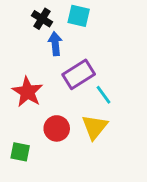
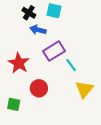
blue arrow: (55, 44) -> (38, 30), turned -70
yellow triangle: (95, 127) -> (84, 89), moved

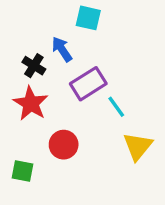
black cross: (29, 13) -> (34, 66), moved
blue arrow: (38, 30) -> (62, 49), turned 42

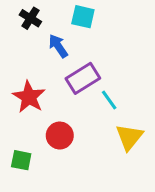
black cross: (34, 66) -> (30, 18), moved

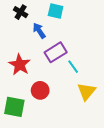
green square: (21, 160) -> (14, 107), size x1.5

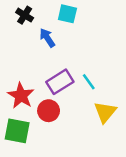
purple rectangle: (56, 52) -> (60, 82), moved
red star: (20, 65) -> (21, 96), moved

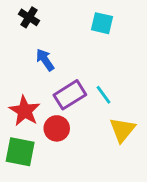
cyan square: (67, 14) -> (102, 23), moved
blue arrow: (47, 38) -> (45, 60), moved

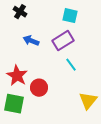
blue arrow: (45, 60) -> (31, 41), turned -35
purple rectangle: (70, 95) -> (63, 41), moved
yellow triangle: (122, 130) -> (88, 101), moved

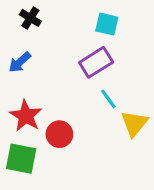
blue arrow: (31, 41) -> (20, 62), moved, turned -63
yellow triangle: (88, 101) -> (134, 123), moved

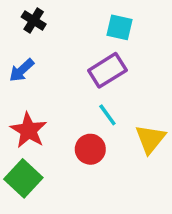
cyan line: (108, 99) -> (107, 115), moved
red circle: (59, 134) -> (90, 149), moved
green square: (21, 159) -> (23, 178), turned 32

